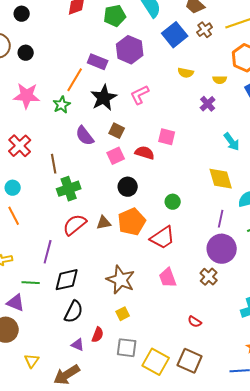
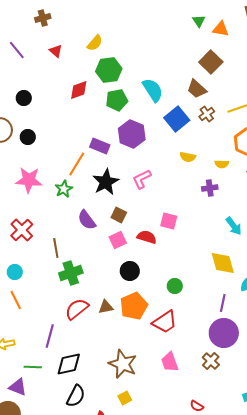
purple cross: (208, 104) -> (210, 188), turned 35

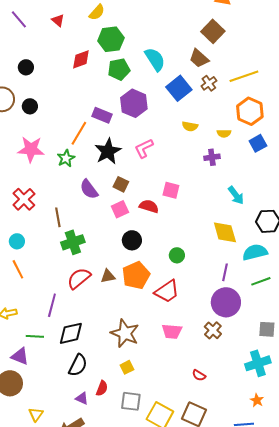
pink trapezoid: (170, 362) -> (172, 331), turned -65

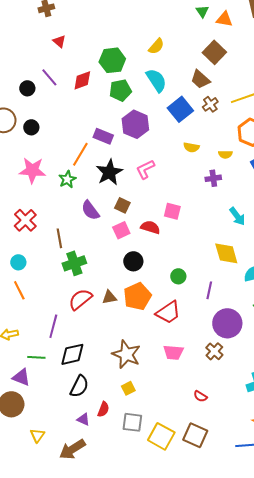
yellow semicircle: (97, 12) -> (156, 46), moved
purple line: (19, 19) -> (49, 77), moved
purple line: (225, 272) -> (209, 290), moved

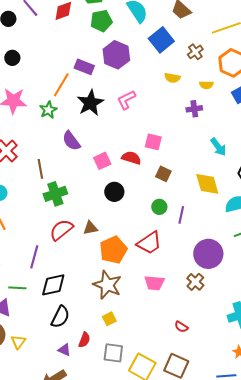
brown cross: (210, 104) -> (195, 52), moved
brown square: (122, 205) -> (163, 174), moved
purple line: (209, 290) -> (181, 215), moved
orange pentagon: (137, 296) -> (113, 250), moved
yellow triangle: (37, 435) -> (18, 342), moved

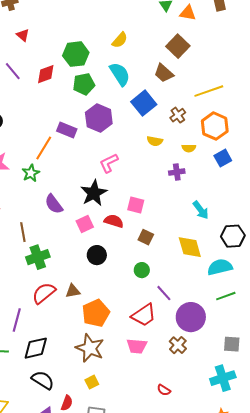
black star: (90, 103) -> (94, 193), moved
purple line: (181, 215) -> (164, 293), moved, turned -54
red trapezoid: (149, 243) -> (144, 315), moved
black semicircle: (60, 317) -> (43, 380), turned -85

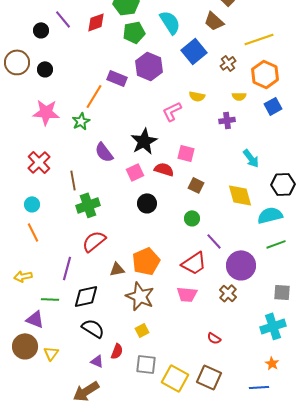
yellow semicircle: (155, 141) -> (197, 96), moved
pink L-shape: (109, 163) -> (172, 111), moved
brown triangle: (73, 291) -> (117, 269), moved

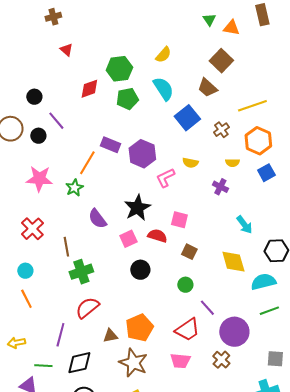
purple line: (63, 19) -> (56, 121), moved
purple hexagon: (149, 66) -> (142, 154), moved
purple cross: (227, 120) -> (220, 187), turned 35

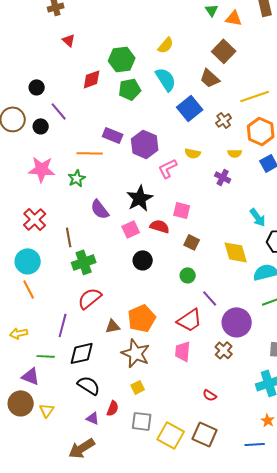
orange line: (87, 163) -> (90, 153), turned 60
cyan arrow: (244, 225) -> (258, 217), moved
cyan circle: (25, 271) -> (28, 261), size x1.6
pink trapezoid: (180, 361) -> (183, 351), turned 90

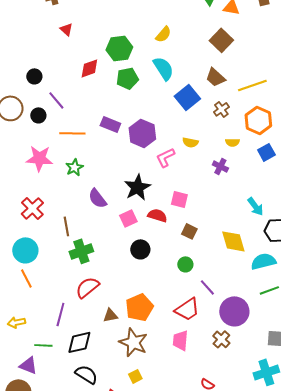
brown trapezoid: (210, 78) -> (215, 77), moved
orange line: (90, 153) -> (72, 133), moved

